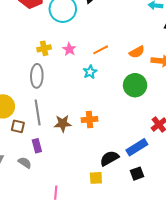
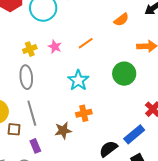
orange semicircle: (137, 52) -> (121, 20), moved
cyan star: (90, 72) -> (78, 80), moved, size x1.5
brown star: (63, 123) -> (63, 131), moved

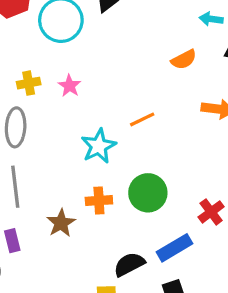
orange line: (86, 43) -> (142, 119), moved
green circle: (124, 74) -> (148, 193), moved
brown star: (63, 131) -> (61, 223), turned -30

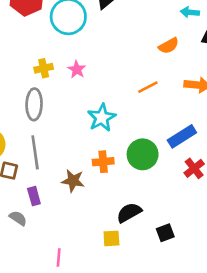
orange line: (142, 119) -> (148, 87), moved
brown star: (61, 223) -> (73, 181), turned -30
blue rectangle: (174, 248) -> (182, 136), moved

